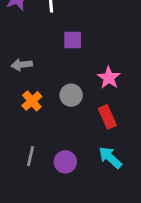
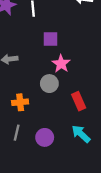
pink star: (109, 78) -> (61, 64), moved
orange cross: (32, 101) -> (20, 102), moved, turned 35

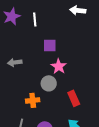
orange cross: (20, 102) -> (33, 100), moved

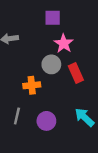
red rectangle: (74, 98) -> (76, 73), moved

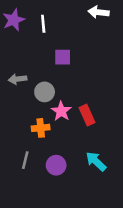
pink star: (64, 44) -> (61, 111), moved
gray circle: (51, 64) -> (45, 92), moved

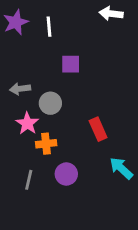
pink star: (61, 111) -> (27, 123), moved
cyan arrow: (96, 161) -> (121, 168), moved
purple circle: (56, 165) -> (66, 174), moved

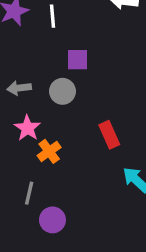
gray circle: (50, 103) -> (62, 91), moved
orange cross: (46, 144) -> (49, 151), turned -30
purple circle: (66, 174) -> (52, 220), moved

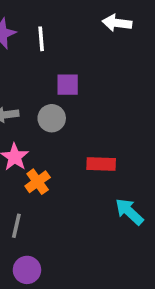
red rectangle: (109, 135) -> (101, 164), turned -64
purple circle: (52, 220) -> (27, 270), moved

